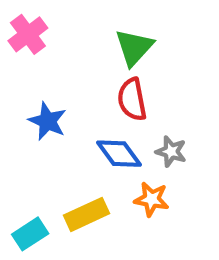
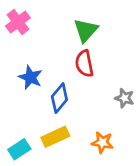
gray star: (171, 151) -> (124, 98), moved
blue diamond: (119, 154) -> (59, 98), moved, turned 76
orange star: (152, 199) -> (102, 142), moved

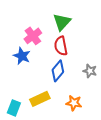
pink cross: (18, 22) -> (33, 36), moved
blue diamond: (59, 98) -> (58, 71), moved
cyan rectangle: (19, 149) -> (14, 108), turned -35

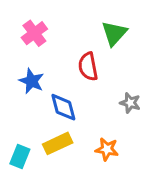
green triangle: (62, 22) -> (114, 33), moved
pink cross: (33, 36) -> (34, 33), moved
blue diamond: (58, 71) -> (63, 107), moved, turned -55

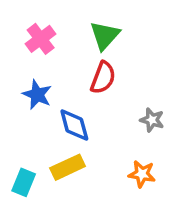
green triangle: (114, 33) -> (105, 35), moved
red semicircle: (88, 67) -> (103, 78), turned -148
orange star: (107, 149) -> (142, 174), moved

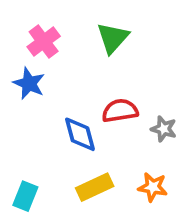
red semicircle: (103, 78) -> (120, 111), moved, turned -120
blue star: (37, 95) -> (29, 83), moved
yellow rectangle: (68, 167) -> (95, 187), moved

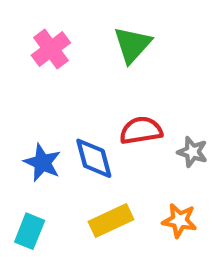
blue star: (29, 83) -> (42, 163), moved

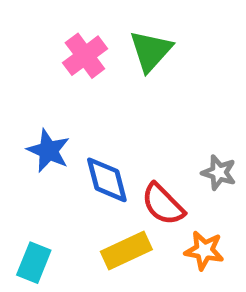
pink cross: (51, 49) -> (85, 56), moved
red semicircle: (141, 130) -> (163, 204), moved, turned -126
blue star: (42, 163) -> (48, 151), moved

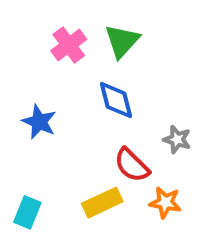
blue diamond: (107, 180) -> (116, 100), moved

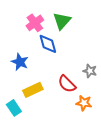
blue diamond: (116, 100) -> (48, 44), moved
yellow rectangle: (102, 203) -> (33, 90), moved
cyan rectangle: (27, 212) -> (14, 108), turned -56

